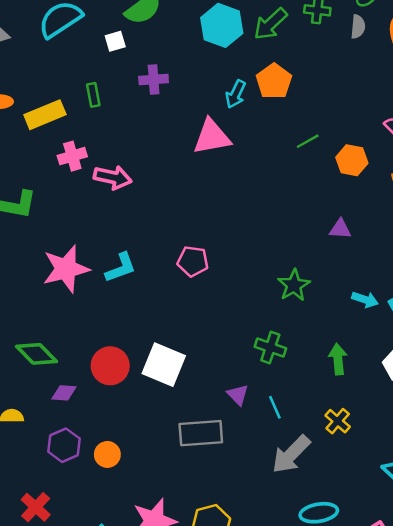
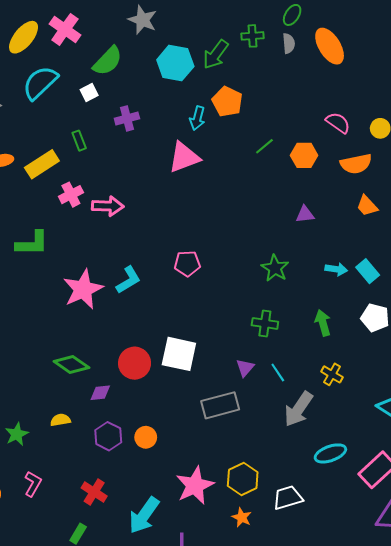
purple triangle: (238, 395) -> (245, 368), turned 36

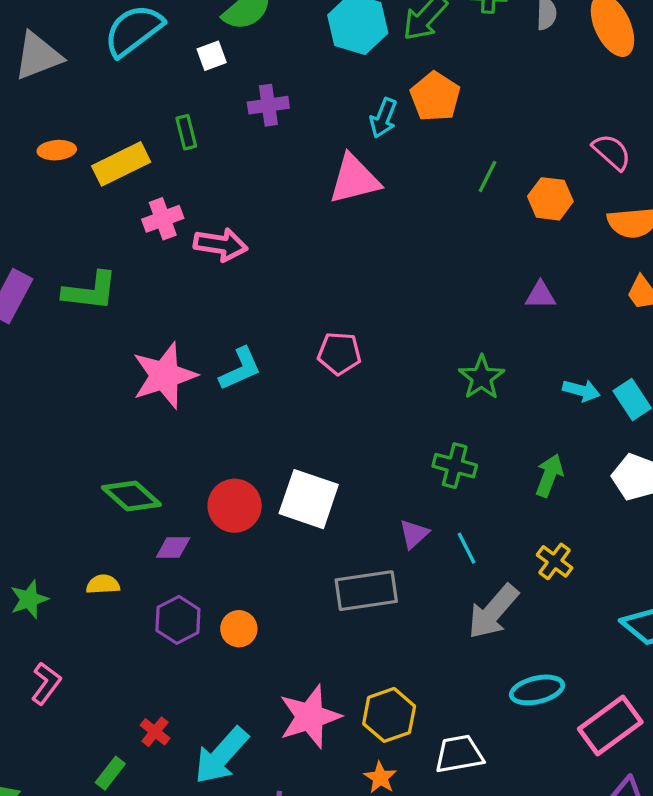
green line: (264, 146) -> (487, 177), turned -30
green arrow: (323, 323) -> (549, 475), turned 30
red cross: (94, 492) -> (155, 732), moved, size x0.7

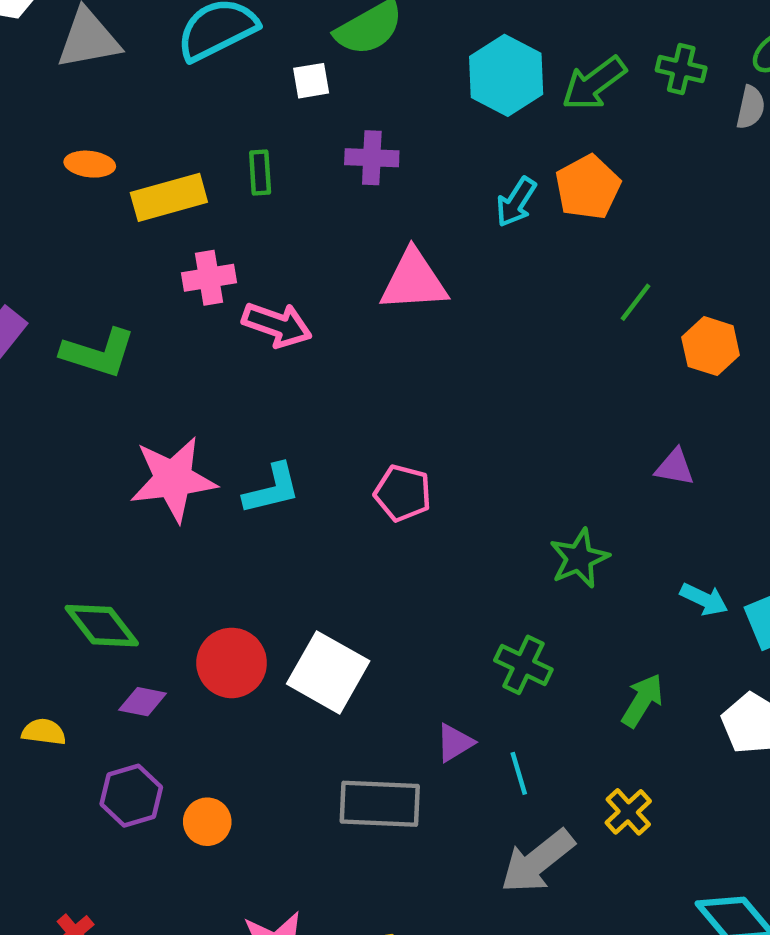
pink triangle: (354, 179) -> (414, 281), moved

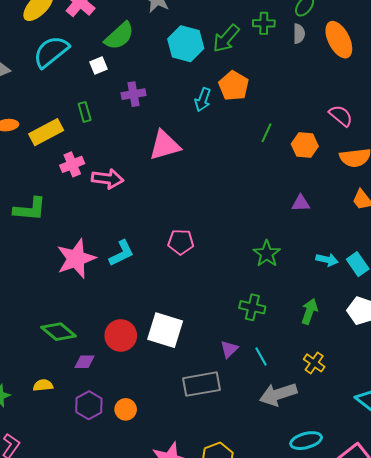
gray arrow: (537, 861) -> (278, 394), turned 33

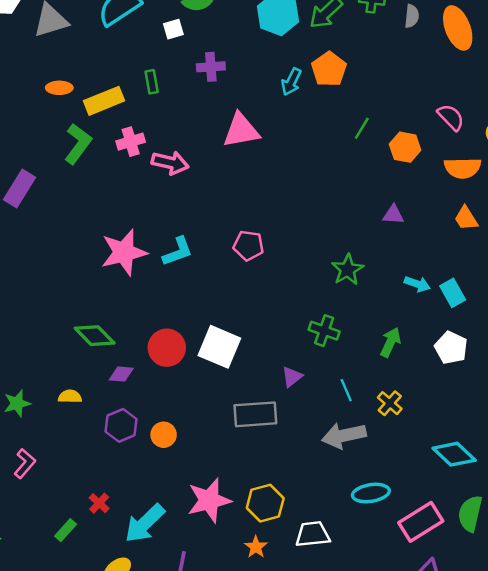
green L-shape: (30, 209) -> (78, 144), moved, turned -64
cyan line: (261, 357) -> (346, 390), moved

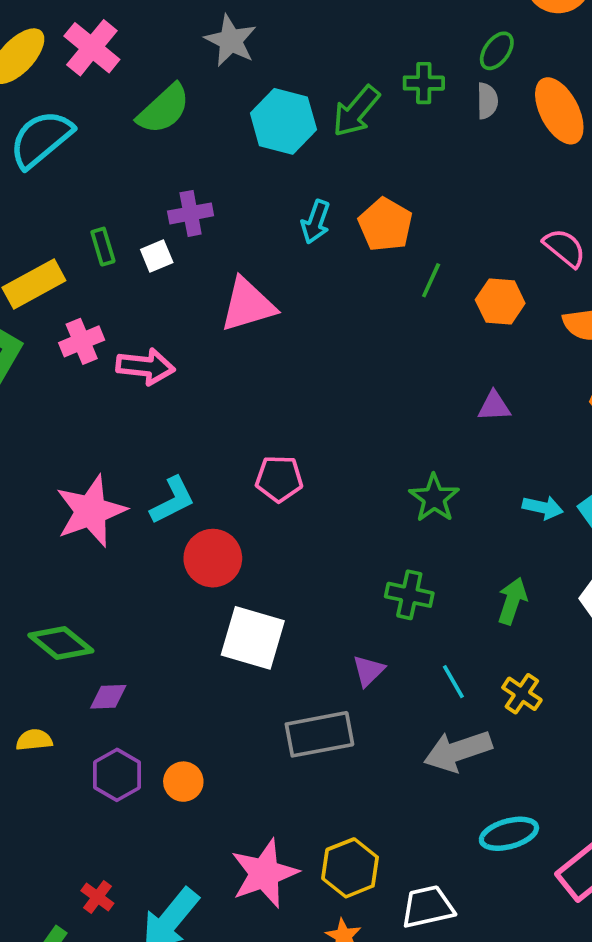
white square: (173, 29) -> (157, 256), moved
orange pentagon: (329, 69) -> (385, 225), moved
red circle: (167, 348) -> (213, 558), moved

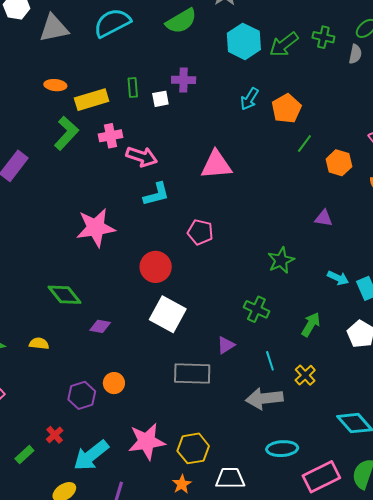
pink triangle: (248, 305) -> (216, 165), moved
cyan L-shape: (172, 500) -> (156, 194), moved
purple diamond: (108, 697) -> (100, 326), moved
purple hexagon: (117, 775) -> (82, 395), moved

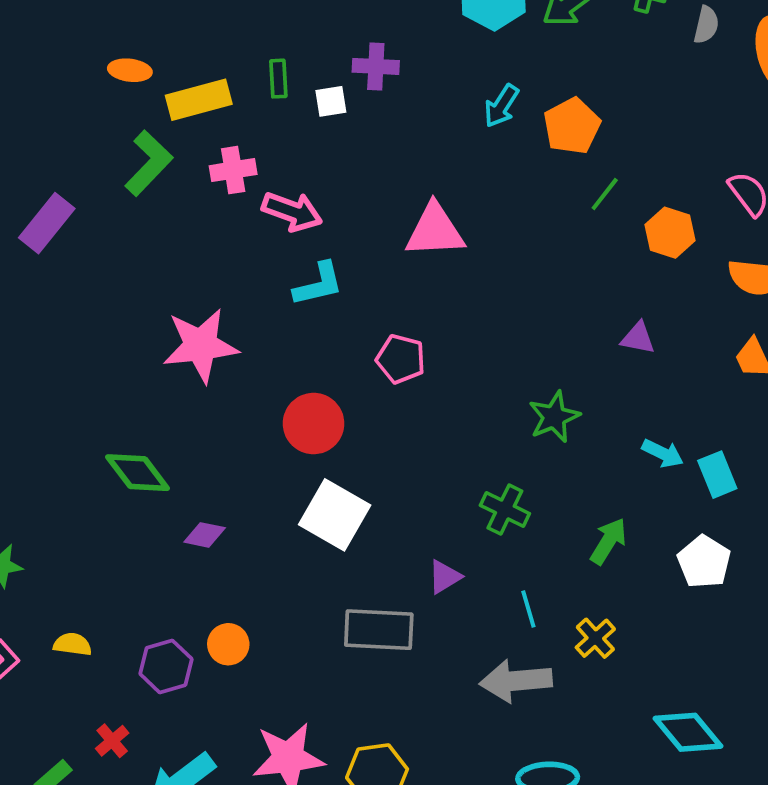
yellow semicircle: (39, 344) -> (73, 644), moved

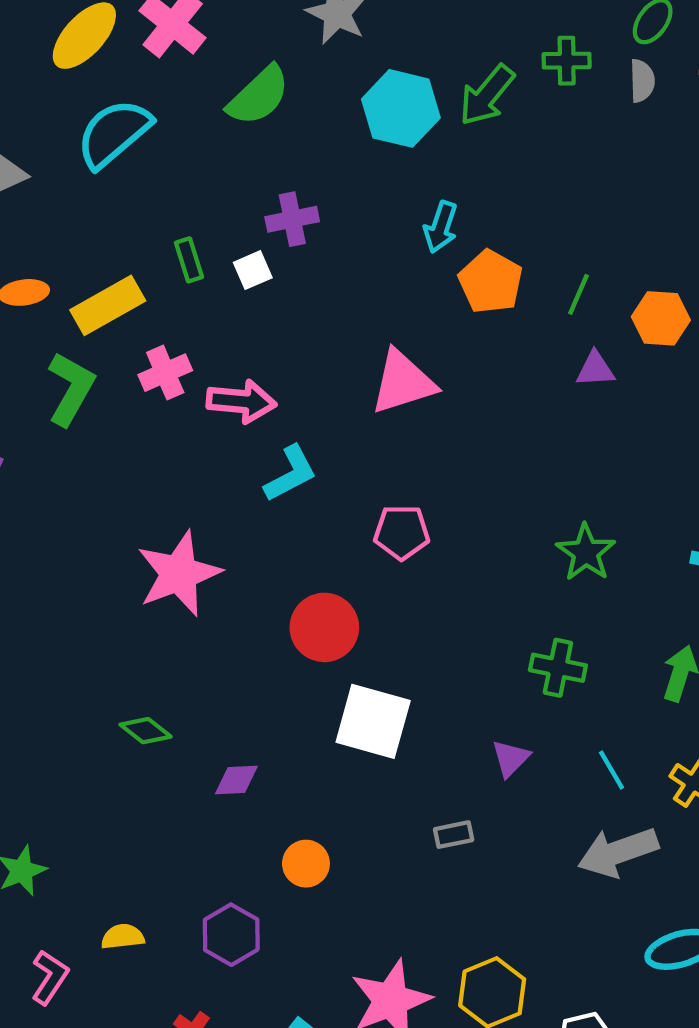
orange pentagon: (572, 126) -> (491, 282), moved
purple triangle: (638, 338) -> (595, 369), moved
green diamond: (138, 473) -> (146, 731), size x0.7
gray rectangle: (379, 630) -> (454, 835), size x0.5
orange circle: (228, 644) -> (306, 864), moved

